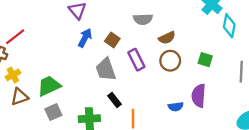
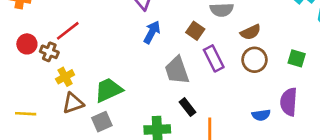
brown square: (112, 40) -> (195, 31), moved
gray square: (53, 112) -> (102, 122), moved

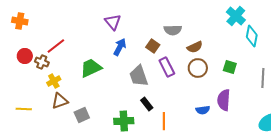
green trapezoid: (109, 90) -> (91, 68), moved

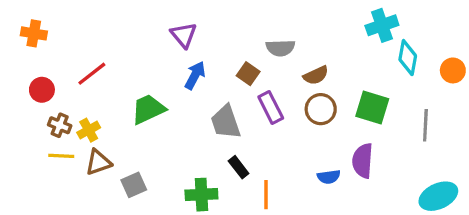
cyan cross: (236, 16) -> (382, 25), turned 30
brown cross: (42, 62) -> (60, 125), moved
green square: (230, 67) -> (372, 108), size x1.5
yellow line: (24, 109) -> (61, 156), moved

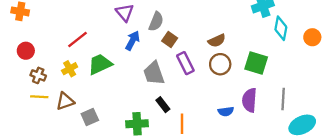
gray semicircle: (280, 48) -> (156, 22), moved, turned -66
red line: (92, 74) -> (77, 39), moved
gray line: (425, 125) -> (283, 99), moved
yellow cross: (89, 130) -> (70, 69), moved

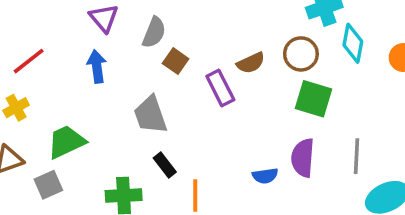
blue arrow: (133, 41) -> (97, 66), moved, turned -36
purple rectangle: (185, 63) -> (220, 88), moved
green trapezoid: (100, 64) -> (66, 142), moved
brown circle: (220, 64) -> (301, 54), moved

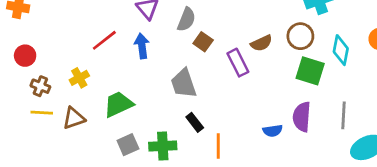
cyan diamond: (353, 43) -> (341, 50), moved
red line: (29, 61) -> (104, 40), moved
gray square: (48, 185) -> (128, 145), moved

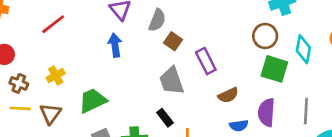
red line: (104, 40) -> (53, 24), moved
brown semicircle: (261, 43) -> (228, 95), moved
gray trapezoid: (184, 83) -> (172, 81), moved
brown triangle: (74, 118) -> (50, 114), turned -35

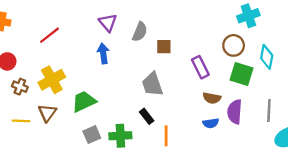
brown square: (173, 41) -> (164, 47), moved, turned -35
purple rectangle: (206, 61) -> (200, 67), moved
yellow cross: (56, 76) -> (52, 80), size x1.6
brown semicircle: (228, 95) -> (212, 98), moved, turned 36
yellow line: (20, 108) -> (21, 121), moved

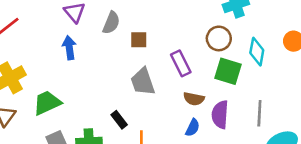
gray trapezoid: (152, 84) -> (143, 82), moved
blue semicircle: (211, 123) -> (193, 128), turned -56

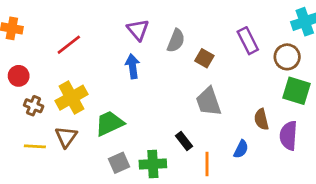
brown square: (139, 40) -> (204, 58), turned 30
purple rectangle: (181, 63) -> (248, 41), moved
brown semicircle: (194, 99) -> (261, 119), turned 66
blue semicircle: (193, 128) -> (241, 149), moved

